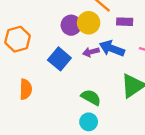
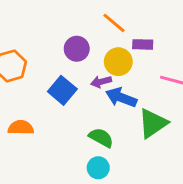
yellow circle: (89, 23) -> (118, 62), moved
blue arrow: (112, 48) -> (121, 97), moved
orange semicircle: (26, 89) -> (21, 128), turned -90

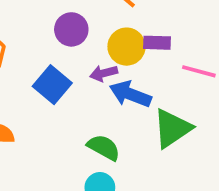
purple rectangle: (143, 44) -> (157, 43), moved

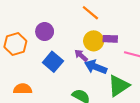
purple circle: (71, 29) -> (45, 32), moved
purple arrow: (104, 73) -> (81, 55), turned 56

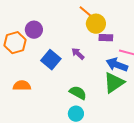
purple circle: (45, 32) -> (34, 30), moved
yellow circle: (94, 41) -> (96, 24), moved
blue arrow: (96, 67) -> (117, 65), moved

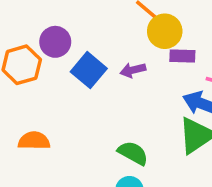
purple arrow: (78, 54) -> (133, 70), moved, turned -56
blue square: (51, 60) -> (89, 70), moved

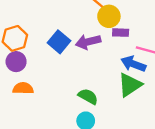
purple circle: (55, 42) -> (16, 62), moved
purple arrow: (133, 70) -> (88, 42), size x1.5

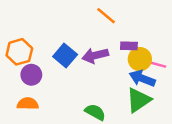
yellow circle: (109, 16) -> (140, 59), moved
purple circle: (16, 62) -> (31, 75), moved

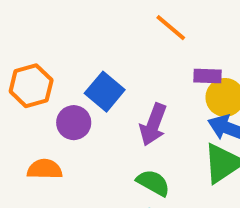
purple arrow: (95, 55) -> (153, 125), moved, turned -55
purple circle: (31, 75) -> (74, 123), moved

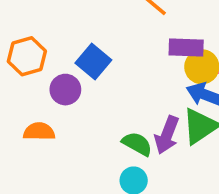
purple rectangle: (207, 76) -> (186, 48), size x1.4
purple arrow: (153, 125) -> (167, 135), moved

